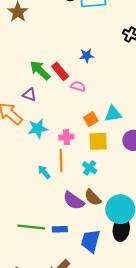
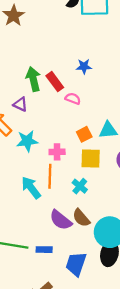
green arrow: (40, 70) -> (33, 79), turned 30
cyan arrow: (44, 172) -> (31, 188), size x1.5

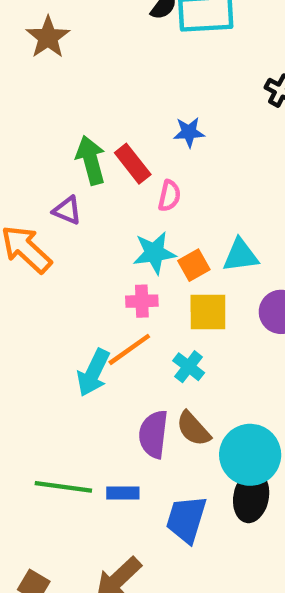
pink semicircle: (73, 99) -> (169, 196), turned 84
cyan star: (27, 141) -> (154, 253), moved
orange line: (50, 176) -> (129, 349), turned 55
cyan arrow: (31, 188) -> (93, 373), turned -115
purple semicircle: (61, 220) -> (153, 434), turned 60

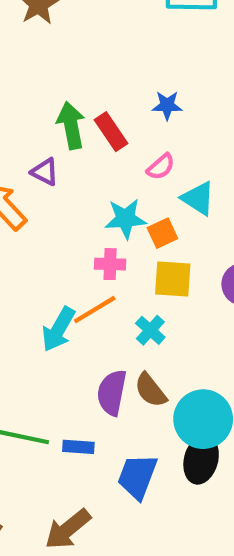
pink semicircle: (169, 196) -> (161, 167), moved, turned 32
cyan triangle: (241, 255) -> (198, 198), moved, turned 36

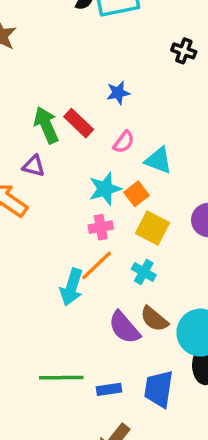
yellow square: (173, 279) -> (152, 228), turned 36
purple semicircle: (112, 393) -> (124, 327), turned -39
blue rectangle: (78, 447) -> (109, 389), moved

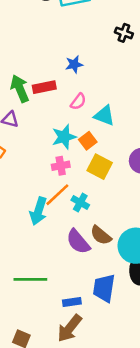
red rectangle: (79, 123) -> (44, 87), turned -55
cyan cross: (144, 272) -> (80, 203), moved
blue rectangle: (109, 389) -> (72, 302), moved

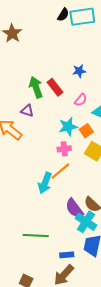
red rectangle: (44, 87) -> (55, 87), turned 60
cyan cross: (80, 203) -> (86, 222), moved, size x1.5

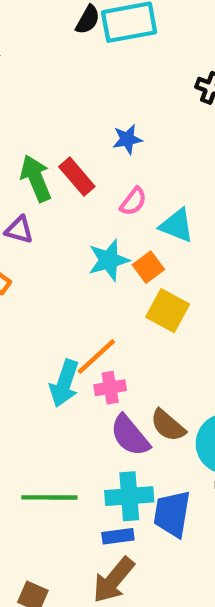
pink cross: (64, 149) -> (110, 388), moved
cyan cross: (86, 222) -> (129, 496), moved, turned -35

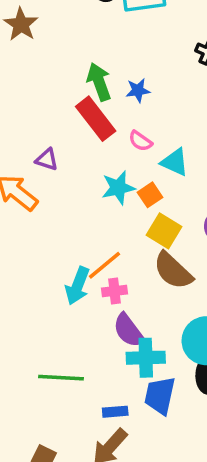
red rectangle: (77, 177) -> (96, 119), size x1.4
green arrow: (36, 178) -> (99, 82), moved
pink semicircle: (133, 201) -> (140, 141), turned 85
brown semicircle: (168, 425) -> (173, 271), moved, size x1.4
cyan cross: (129, 496) -> (146, 358), moved

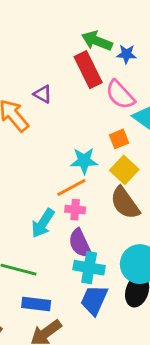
green arrow: (99, 82) -> (97, 41), turned -60
pink semicircle: (140, 141) -> (120, 95), size x1.6
cyan star: (118, 188) -> (84, 161), moved
cyan arrow: (78, 286) -> (43, 223), moved
blue rectangle: (115, 412) -> (36, 304), moved, size x1.4

